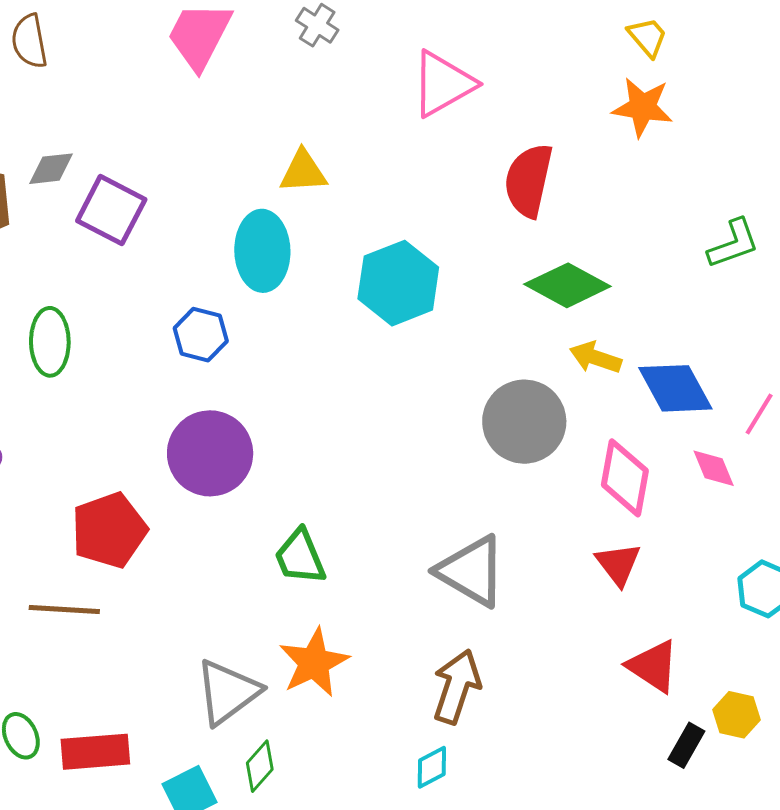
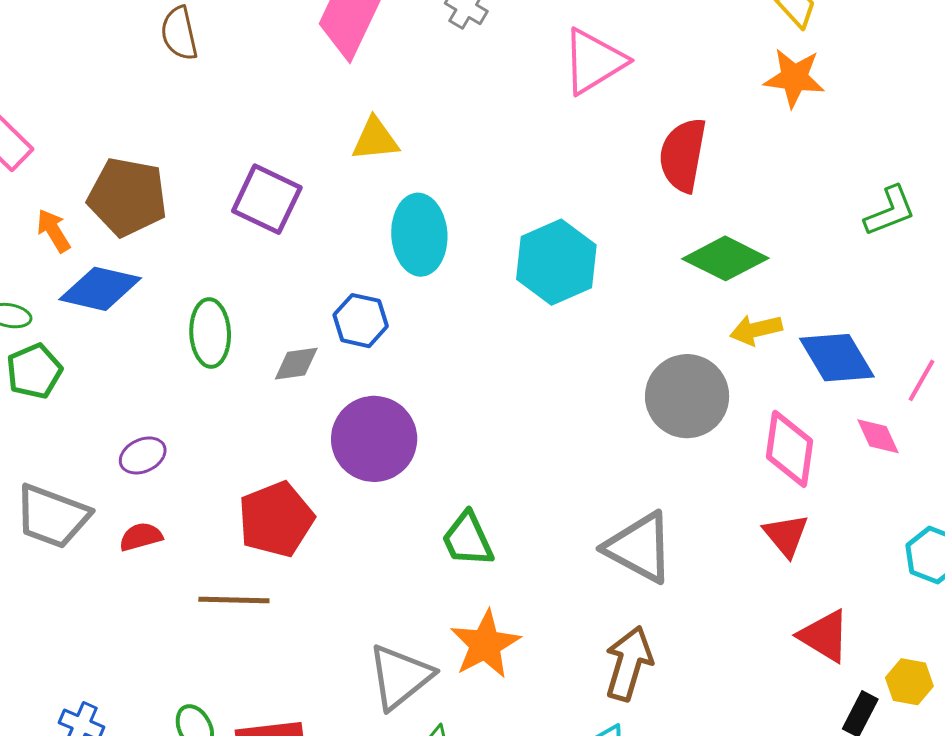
gray diamond: (51, 169) -> (296, 364), moved
yellow triangle: (303, 172) -> (375, 139), moved
yellow arrow: (595, 358) -> (756, 330), turned -30

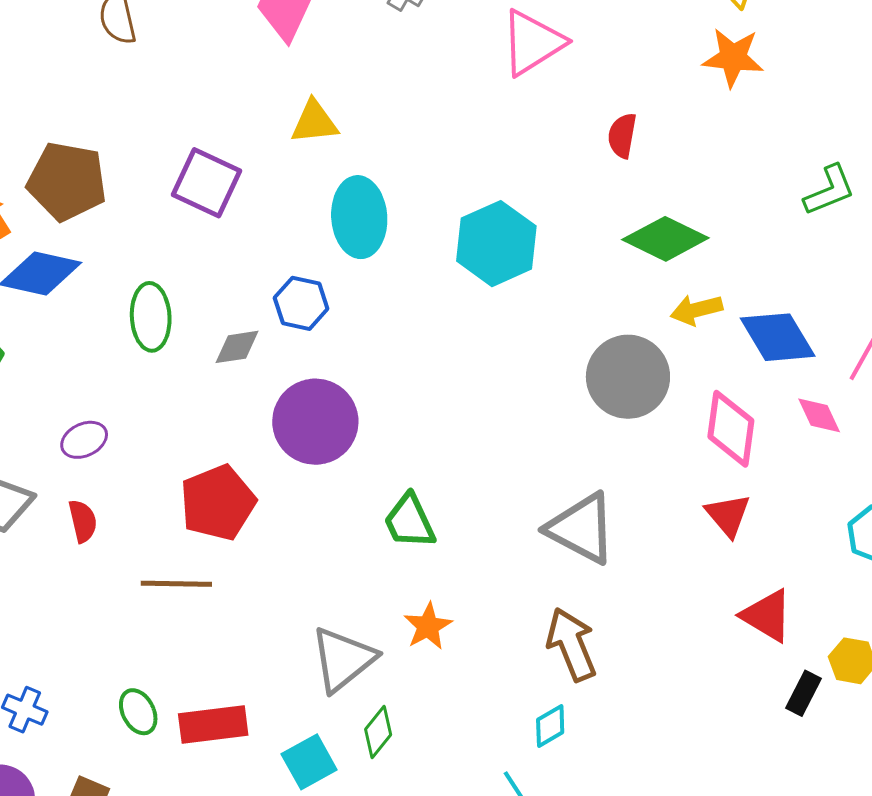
red semicircle: (683, 155) -> (622, 136), size x0.6
red semicircle: (141, 537) -> (83, 521), turned 93
orange star: (485, 644) -> (428, 626), size x0.7
brown arrow: (629, 663) -> (572, 644), turned -38

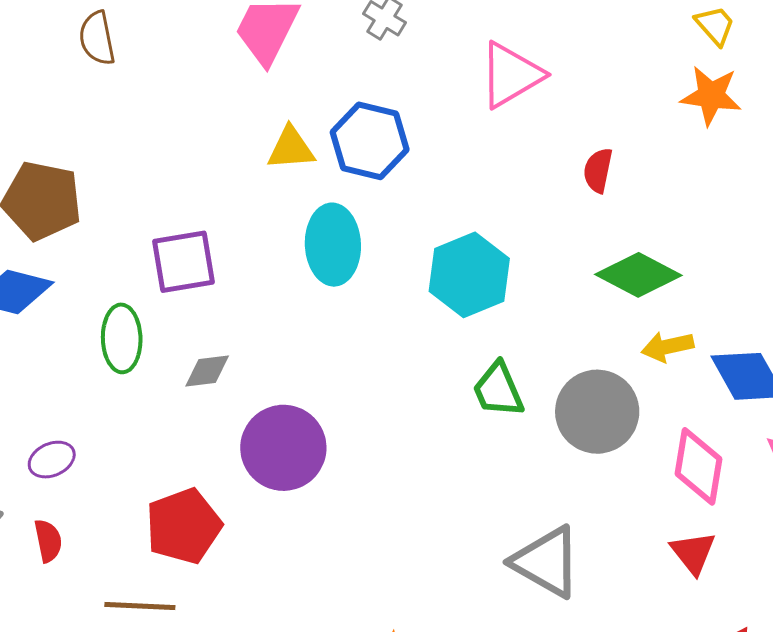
purple square: (206, 183) -> (184, 262), moved, turned -36
blue hexagon: (301, 303) -> (370, 141), moved, size x1.4
green trapezoid: (410, 521) -> (498, 390), moved

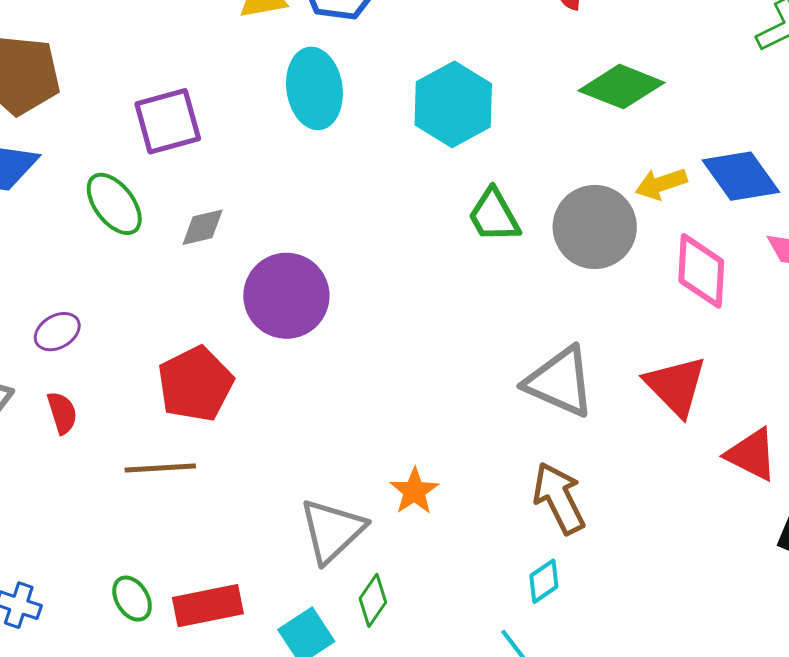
green ellipse: (122, 338) -> (114, 204), turned -30
yellow arrow: (667, 347) -> (661, 184), moved
red triangle: (693, 553) -> (676, 386), moved, size x1.4

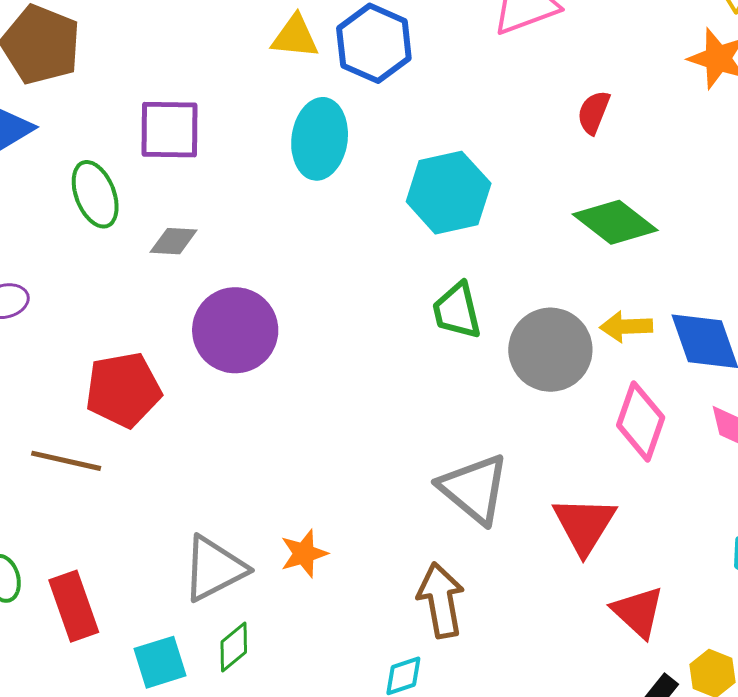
red rectangle: (208, 606) -> (74, 606), turned 66

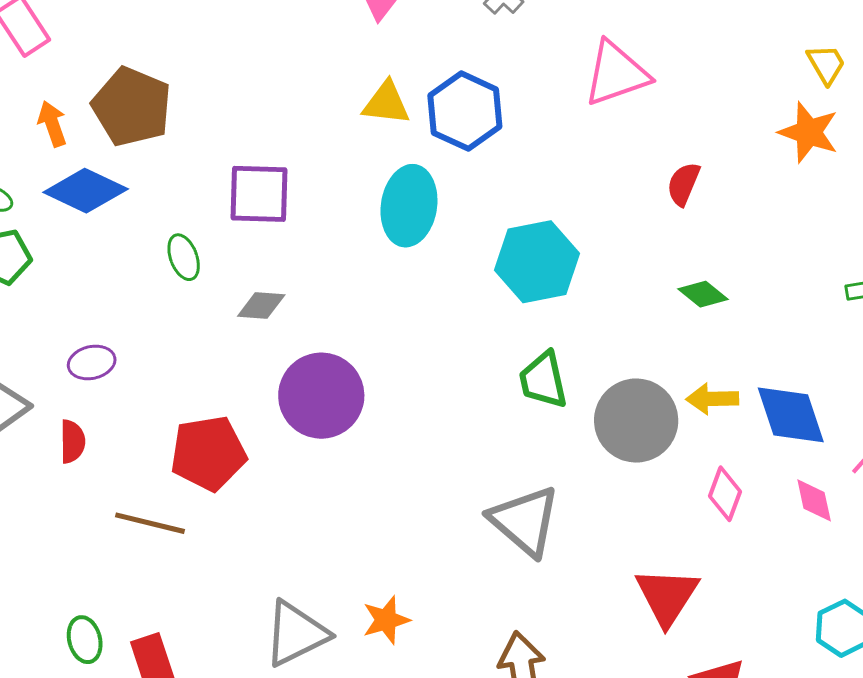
green ellipse: (95, 194) -> (184, 257), size x0.7
green diamond: (615, 222) -> (703, 294), size x0.6
pink diamond: (641, 421) -> (725, 494), size x0.7
gray triangle: (474, 489) -> (525, 521), moved

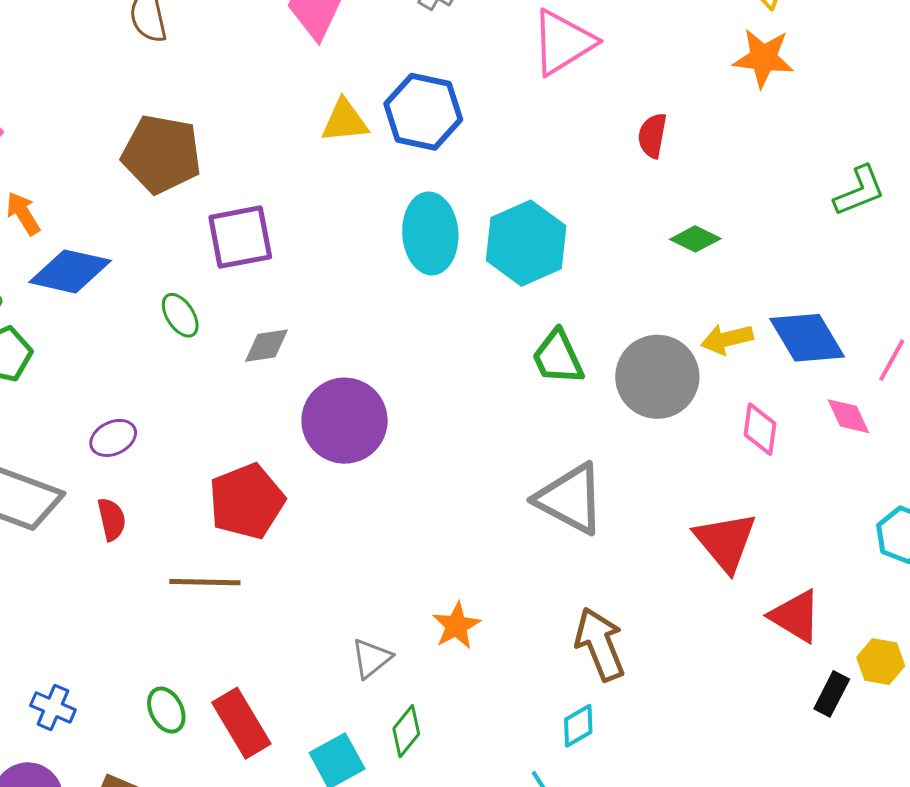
brown pentagon: (132, 107) -> (161, 154), moved
cyan ellipse: (409, 206) -> (430, 233), moved
gray triangle: (296, 634) -> (371, 658), size x0.6

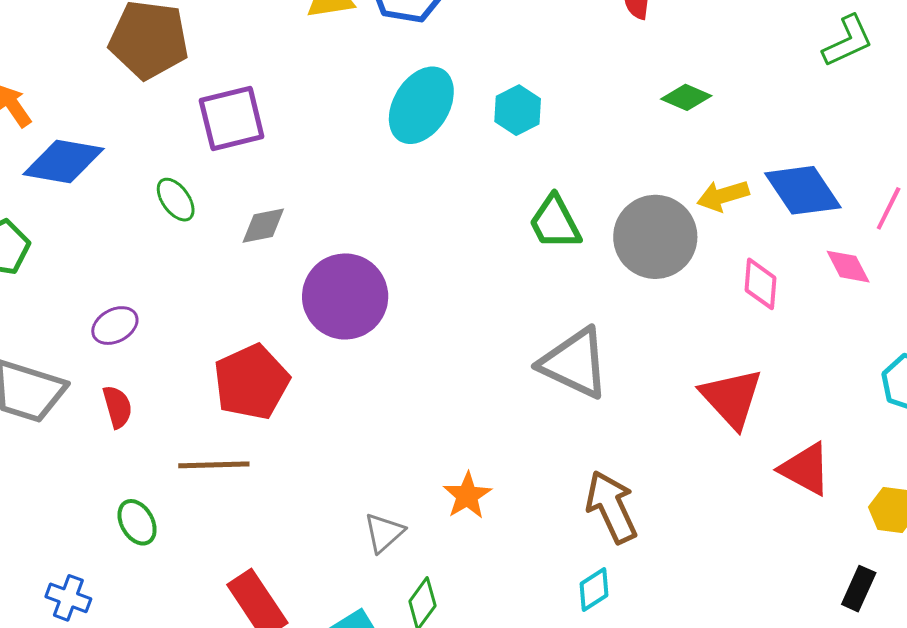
cyan ellipse: (430, 233) -> (421, 105), turned 38
cyan hexagon: (526, 243) -> (518, 110), size x0.6
black rectangle: (832, 694) -> (859, 589), moved
green ellipse: (166, 710) -> (137, 522), moved

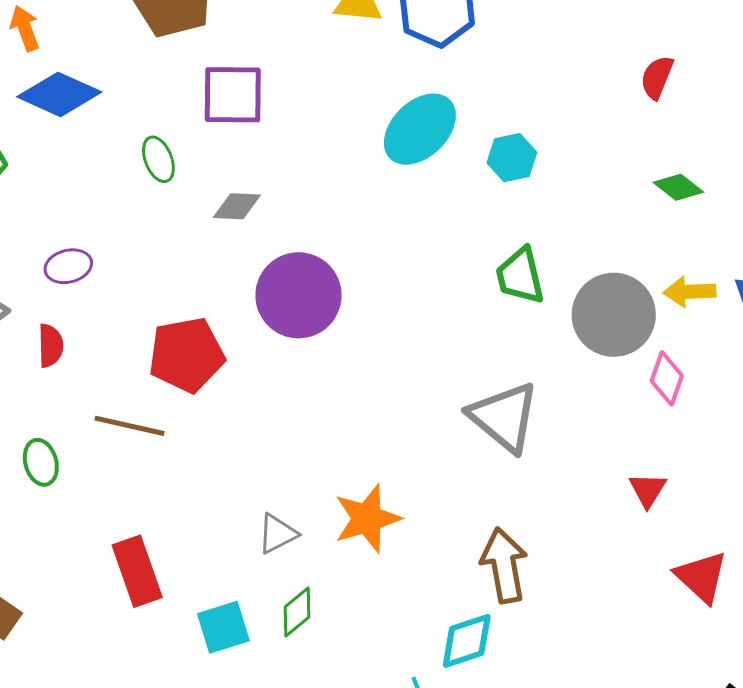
pink diamond: (760, 284) -> (667, 378), moved
red triangle: (732, 398) -> (648, 490), size x0.6
orange star: (467, 496) -> (367, 519), size x1.4
cyan diamond: (594, 589) -> (467, 641), size x1.4

